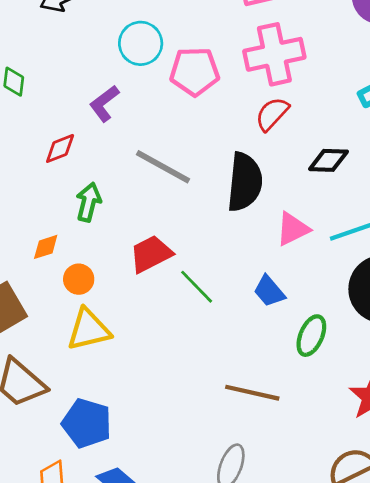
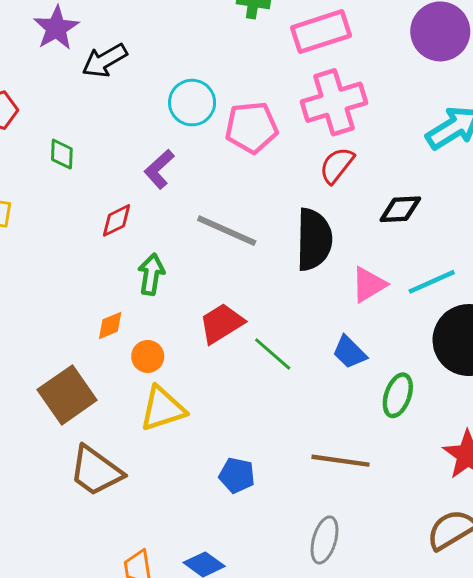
blue pentagon: (87, 423) -> (237, 475), moved, size x0.7

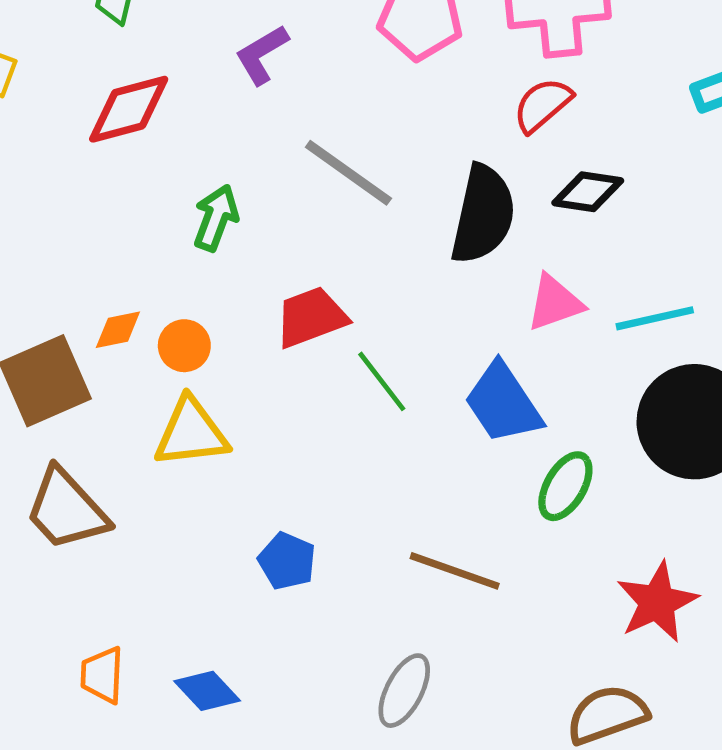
black diamond: (400, 209) -> (588, 192), moved
red diamond: (117, 220) -> (129, 109), moved, size x1.5
orange diamond: (110, 325) -> (118, 330), moved
blue trapezoid: (349, 352) -> (503, 403), size x1.5

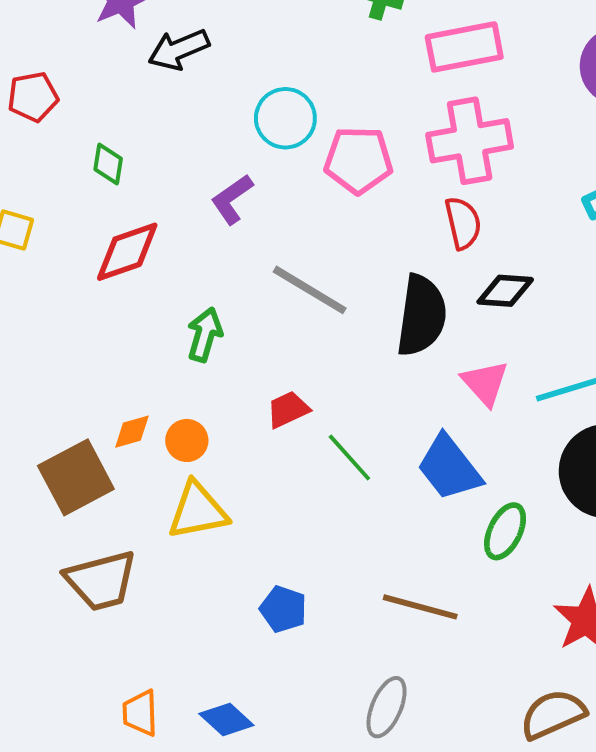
red semicircle: (542, 105) -> (463, 223), turned 122
pink triangle: (555, 303) -> (485, 383), turned -48
red trapezoid: (311, 317) -> (288, 410), size x0.7
brown trapezoid: (66, 509) -> (101, 581), turned -58

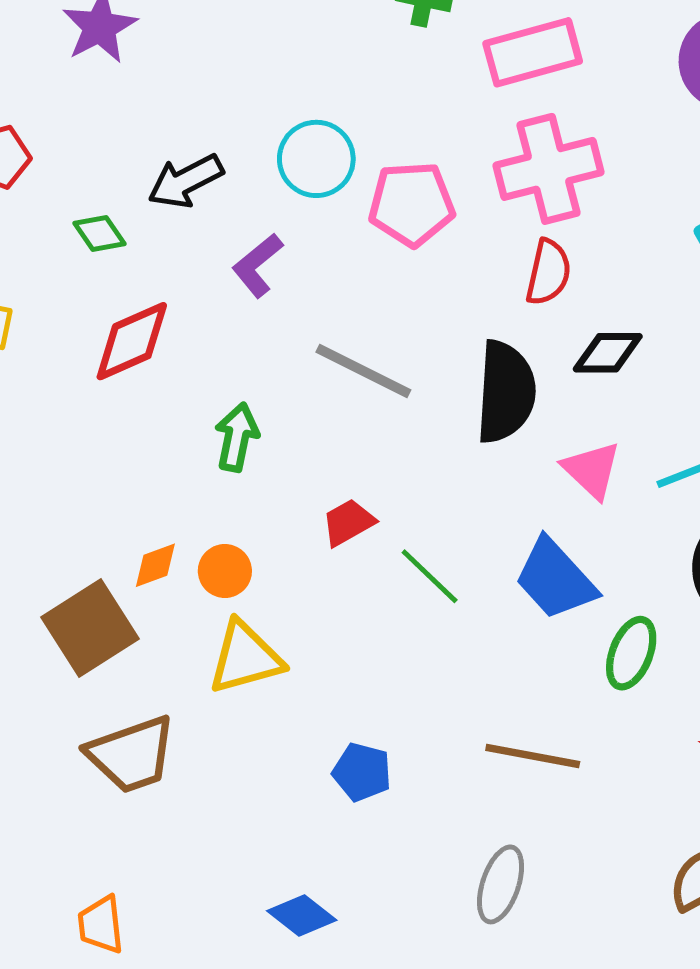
black arrow: (179, 50) -> (186, 181), moved
green diamond: (108, 164) -> (99, 234), turned -39
red semicircle: (463, 223) -> (548, 272), turned 30
orange trapezoid: (140, 713) -> (101, 925), moved

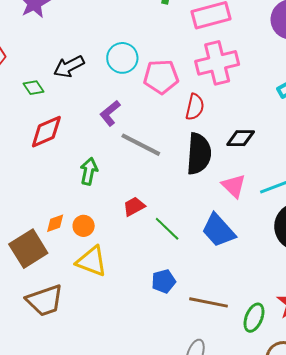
purple L-shape: (257, 265) -> (110, 113), moved
red semicircle: (548, 272) -> (195, 107), moved
green ellipse: (631, 653) -> (254, 318), moved
yellow triangle: (245, 658) -> (92, 261), turned 36
blue pentagon: (362, 772) -> (164, 281), moved, turned -30

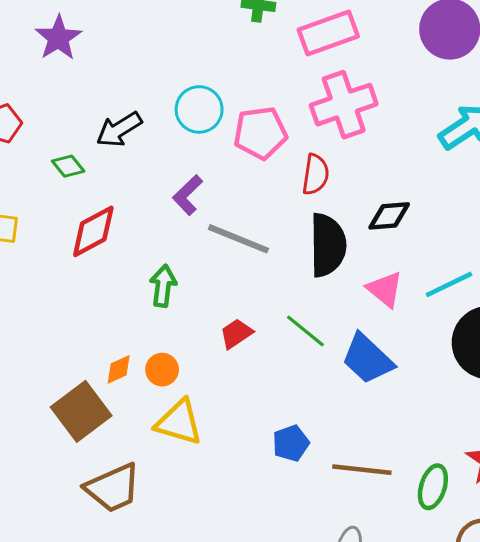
green line: (167, 229) -> (305, 331), moved

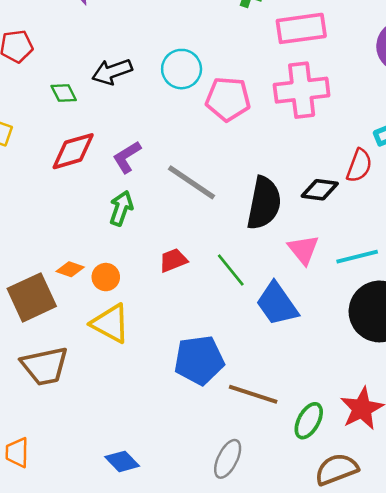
red semicircle: (316, 174) -> (359, 166), moved
purple L-shape: (188, 195) -> (127, 157), moved
orange diamond: (119, 369) -> (70, 269), turned 32
blue pentagon: (291, 443) -> (199, 360), size x1.6

